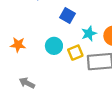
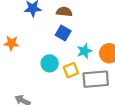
orange star: (18, 45) -> (11, 43), moved

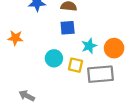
blue square: (63, 33) -> (68, 28), turned -35
yellow square: (71, 70) -> (75, 65), turned 35

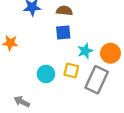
cyan circle: (54, 58) -> (46, 74), moved
gray rectangle: (100, 74) -> (97, 80), turned -60

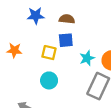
yellow square: (71, 71) -> (49, 53), moved

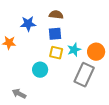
blue star: (36, 16) -> (28, 24), moved
yellow square: (49, 53) -> (56, 53), moved

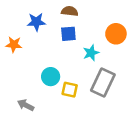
orange circle: (96, 52) -> (116, 34), moved
yellow square: (56, 53) -> (70, 90), moved

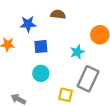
blue square: (68, 34) -> (41, 47), moved
yellow square: (70, 90) -> (66, 95), moved

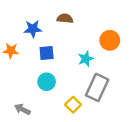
yellow square: (66, 95) -> (73, 105), turned 32

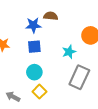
blue star: (33, 29) -> (33, 25), moved
yellow square: (73, 105) -> (39, 92), moved

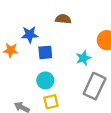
blue star: (33, 25) -> (30, 35), moved
yellow square: (39, 92) -> (51, 102), turned 32

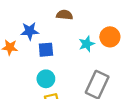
cyan star: (83, 58) -> (87, 44), moved

